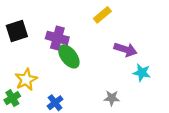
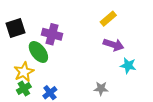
yellow rectangle: (102, 15) -> (108, 19), moved
green ellipse: (69, 56) -> (38, 52), moved
green cross: (12, 98) -> (24, 88), moved

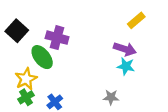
yellow rectangle: (108, 19) -> (136, 20), moved
black square: (15, 28) -> (17, 31), turned -30
cyan star: (128, 66) -> (126, 66), moved

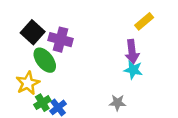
black square: (17, 31) -> (33, 32), moved
purple arrow: (125, 49) -> (132, 52), turned 65
green cross: (26, 97) -> (42, 103), moved

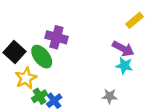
black square: (33, 32) -> (15, 52), moved
purple arrow: (132, 52) -> (123, 49), turned -55

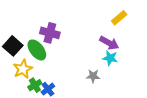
gray star: (110, 96) -> (93, 76), moved

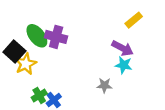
green ellipse: (37, 50) -> (37, 36), moved
yellow star: (23, 69) -> (26, 64), moved

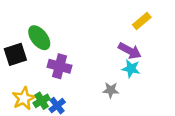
purple cross: (56, 37) -> (59, 66), moved
black square: (14, 52) -> (15, 54), turned 30
yellow star: (26, 64) -> (24, 98), moved

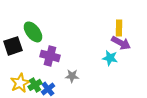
yellow rectangle: (142, 21) -> (119, 28), moved, turned -49
purple arrow: (130, 51) -> (121, 43), moved
gray star: (111, 90) -> (72, 76), moved

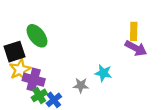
purple cross: (50, 56) -> (34, 80), moved
cyan star: (110, 58) -> (103, 73), moved
yellow star: (20, 83) -> (20, 70), moved

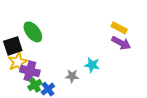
yellow rectangle: (134, 31) -> (119, 28), turned -63

